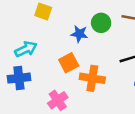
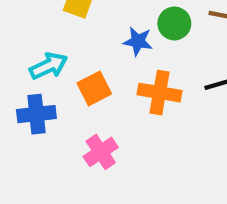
orange square: (69, 63) -> (94, 88), moved
orange cross: (92, 78) -> (160, 93), moved

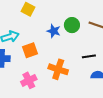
orange cross: (160, 93) -> (58, 69), moved

